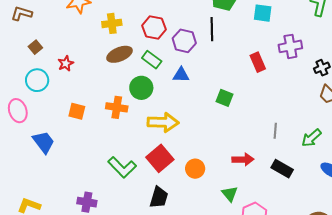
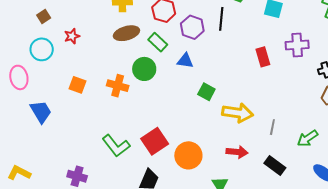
green square: (225, 98) -> (206, 92), moved
yellow arrow: (163, 122) -> (238, 113), moved
orange circle: (195, 169) -> (188, 155), size x1.4

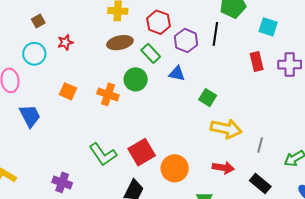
red rectangle: (263, 57) -> (257, 62), moved
green square: (206, 92) -> (208, 98), moved

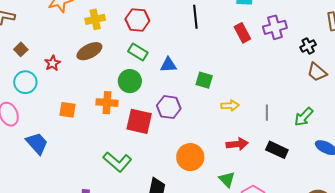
purple hexagon: (186, 41) -> (169, 107), moved
brown ellipse: (120, 43) -> (89, 51), moved
yellow arrow: (226, 129) -> (230, 106), size x0.6
red square: (142, 152) -> (139, 121), moved, turned -32

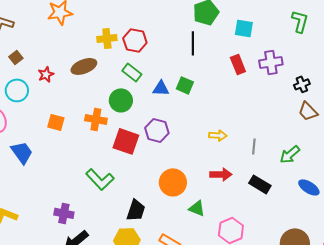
yellow cross: (95, 19) -> (107, 38), moved
green square: (204, 80) -> (185, 85), moved
green triangle: (227, 179) -> (197, 208), moved, turned -30

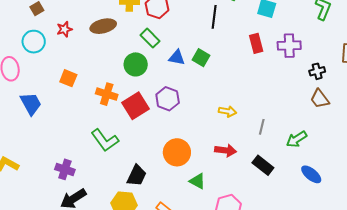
orange cross: (96, 119) -> (107, 94), moved
red square: (126, 141) -> (135, 106), turned 32

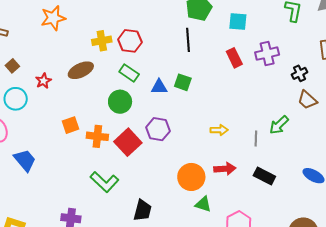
orange square: (68, 78) -> (71, 125), moved, turned -30
green arrow: (297, 139) -> (279, 125), moved
orange circle: (177, 152) -> (191, 177), moved

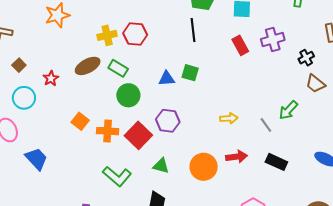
green rectangle: (129, 73) -> (118, 68), moved
orange square: (71, 125) -> (80, 121), turned -30
gray line: (256, 139) -> (266, 125), turned -35
green triangle: (203, 204) -> (161, 166), moved

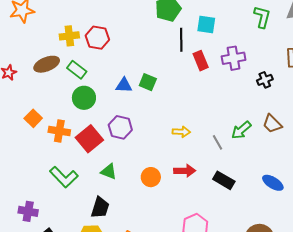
black line: (193, 30) -> (181, 40), moved
brown trapezoid: (315, 84) -> (272, 124), moved
orange circle: (204, 167) -> (151, 177), size x0.7

